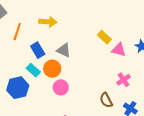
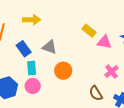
orange circle: (52, 69) -> (63, 71), moved
cyan rectangle: (33, 70) -> (32, 68), moved, turned 48
pink circle: (61, 87) -> (33, 86), moved

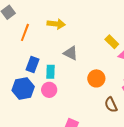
blue rectangle: (24, 49) -> (33, 65), moved, turned 49
orange circle: (63, 71) -> (96, 78), moved

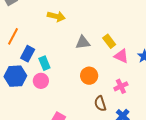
orange line: (25, 32) -> (13, 36), moved
gray triangle: (71, 53) -> (83, 42), moved, turned -42
cyan rectangle: (50, 72) -> (44, 63), turned -32

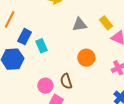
pink circle: (41, 81) -> (45, 86), moved
brown semicircle: (100, 104) -> (66, 81), moved

